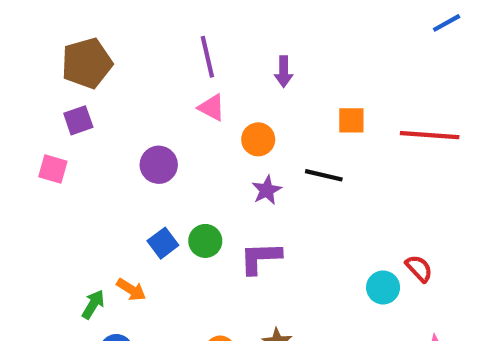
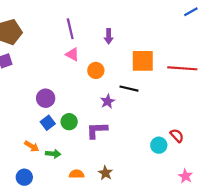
orange square: (351, 120) -> (143, 61), size x1.6
purple circle: (159, 165) -> (46, 98), moved
purple star: (267, 190) -> (108, 101), moved
green arrow: (93, 304) -> (53, 154), moved, turned 64

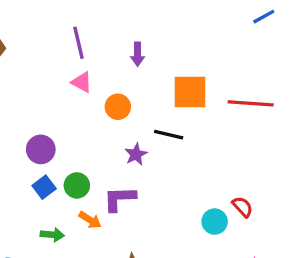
orange arrow: (32, 146) -> (90, 220), moved

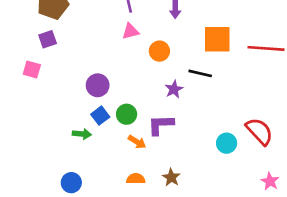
pink triangle: (82, 82) -> (130, 31), turned -42
red semicircle: (242, 207) -> (259, 131), size x1.6
cyan circle: (215, 222) -> (227, 143), moved
green arrow: (52, 235) -> (82, 134), moved

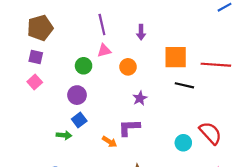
purple square: (48, 39) -> (36, 57), turned 32
pink square: (32, 69) -> (35, 82), moved, turned 32
black line: (200, 73) -> (184, 85), moved
green circle: (127, 114) -> (84, 66), moved

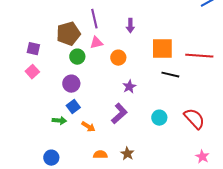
brown pentagon: (40, 28) -> (68, 34), moved
purple L-shape: (129, 128) -> (119, 114), turned 140
orange arrow: (110, 142) -> (88, 127), moved
cyan circle: (183, 143) -> (159, 118), moved

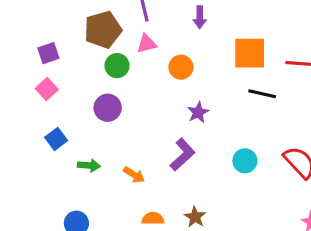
purple square: (33, 49) -> (48, 53), turned -32
blue square: (73, 107) -> (56, 139), moved

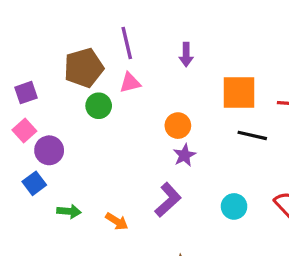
orange circle: (181, 67) -> (178, 126), moved
purple circle: (108, 108) -> (49, 150), moved

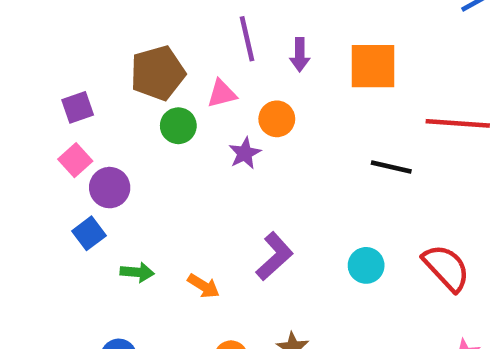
purple line: (127, 43) -> (247, 39), moved
orange square: (239, 93) -> (373, 66), moved
orange circle: (178, 126) -> (277, 119), moved
purple star: (184, 155) -> (245, 153), moved

